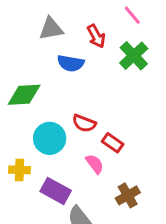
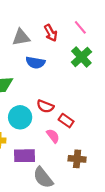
red arrow: (96, 36) -> (51, 33), moved
purple rectangle: (56, 191) -> (24, 156), turned -30
brown cross: (128, 195) -> (77, 159), turned 35

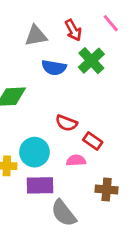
green cross: (81, 57) -> (91, 61), moved
cyan circle: (20, 117) -> (34, 152), moved
pink semicircle: (53, 136) -> (76, 160), turned -56

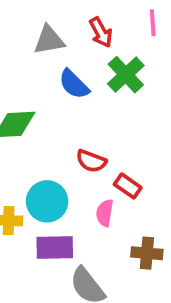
pink line: (111, 23) -> (153, 23), turned 36
blue semicircle: (54, 68) -> (74, 84), turned 35
pink semicircle: (76, 160) -> (105, 213), turned -78

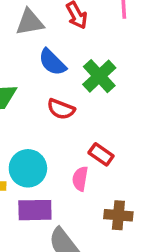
green cross: (126, 75) -> (99, 76), moved
red semicircle: (91, 161) -> (61, 109), moved

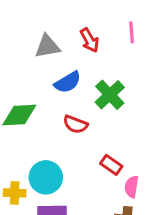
blue semicircle: (52, 62) -> (68, 82), turned -76
pink semicircle: (80, 179) -> (132, 187), moved

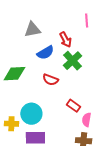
red arrow: (89, 40) -> (65, 40), moved

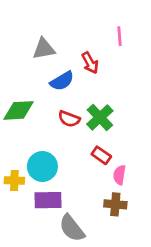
green cross: (73, 61) -> (100, 117), moved

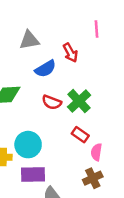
brown cross: (115, 204) -> (93, 178), turned -30

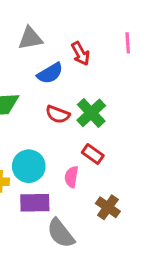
pink line: (96, 29) -> (128, 43), moved
pink semicircle: (96, 152) -> (71, 177), moved
brown cross: (93, 178) -> (108, 207), turned -30

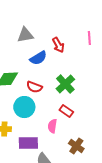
red semicircle: (58, 114) -> (34, 87), moved
cyan circle: (29, 166) -> (24, 107), moved

